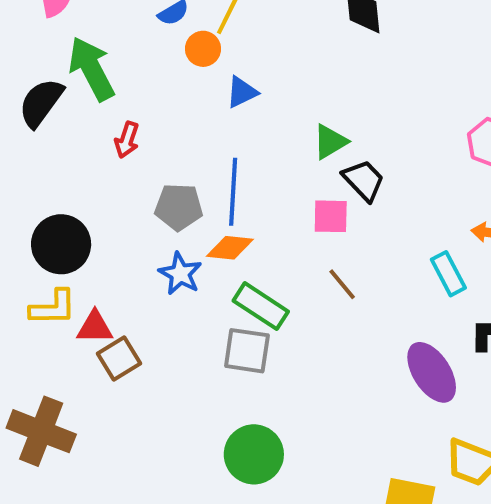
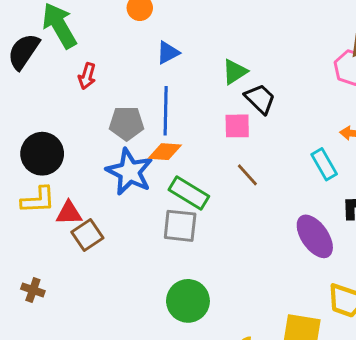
blue triangle: (242, 92) -> (168, 53), moved
blue star: (180, 274) -> (130, 172), size x1.5
brown cross: (41, 431) -> (33, 290), size x0.5

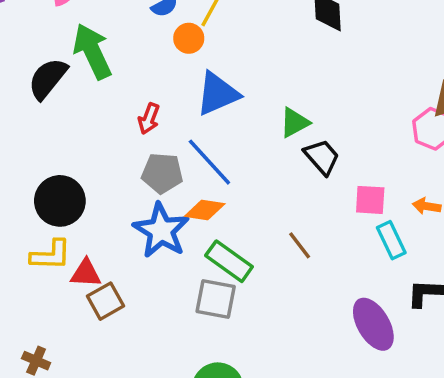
blue triangle: (168, 53) -> (218, 94), size x1.6
red arrow: (87, 76) -> (149, 119), moved
blue line: (166, 111) -> (209, 162), turned -48
pink square: (237, 126) -> (370, 200), moved

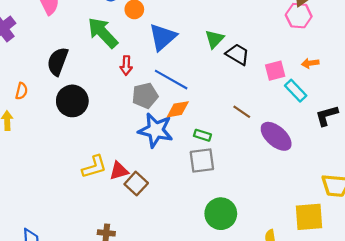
green arrow: (92, 51) -> (103, 33), moved
black circle: (60, 201) -> (72, 101), moved
green rectangle: (229, 261) -> (202, 135), size x0.6
purple ellipse: (373, 324) -> (276, 136), moved

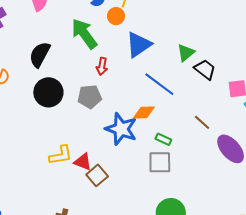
blue line: (171, 80) -> (159, 84), moved
gray pentagon: (145, 96) -> (90, 97), moved
red triangle: (119, 171) -> (83, 162), turned 30

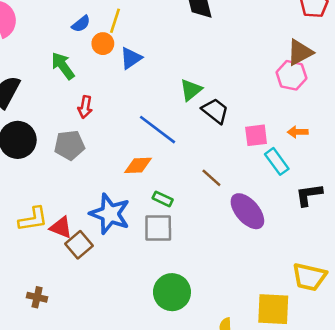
green arrow: (84, 34) -> (63, 66), size x0.7
blue triangle: (139, 45) -> (131, 58), moved, size x0.7
blue star: (121, 129) -> (110, 214), moved

